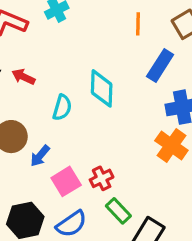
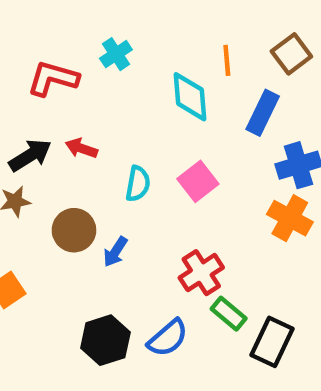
cyan diamond: (102, 88) -> (190, 97), moved
red cross: (102, 178) -> (201, 273), size x1.4
pink square: (66, 181) -> (198, 181), moved

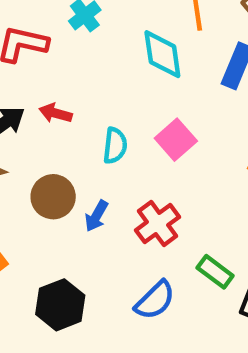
red cross: (201, 273) -> (158, 224), moved
black hexagon: (105, 340) -> (60, 305), moved

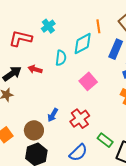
cyan diamond: (162, 54) -> (83, 44), turned 70
cyan semicircle: (115, 146) -> (61, 58), moved
brown circle: (53, 197) -> (34, 130), moved

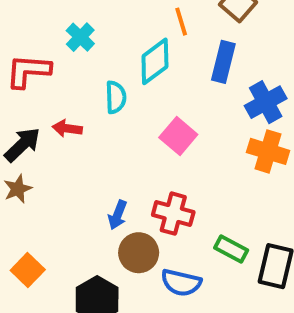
red cross: (80, 119) -> (173, 214), turned -30
brown circle: (34, 130) -> (139, 253), moved
blue semicircle: (78, 153) -> (181, 283), turned 66

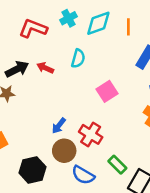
cyan diamond: (155, 61) -> (98, 23), moved

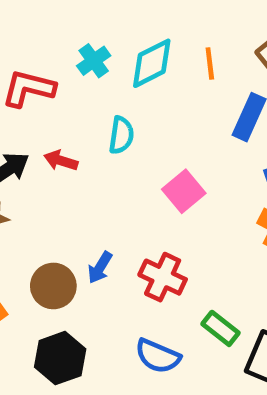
brown circle: (64, 151) -> (53, 286), moved

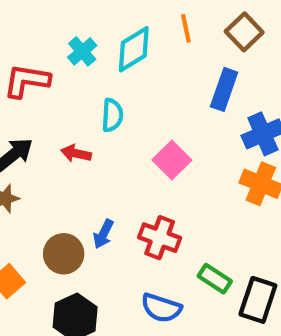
orange line: (210, 63) -> (186, 28), moved
red arrow: (61, 161) -> (76, 153), moved

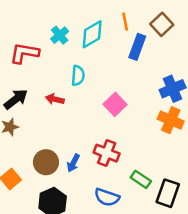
blue rectangle: (224, 89) -> (137, 47), moved
blue arrow: (103, 234) -> (73, 163), moved

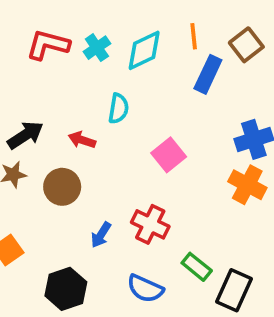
red L-shape: (24, 53) -> (48, 45), moved
brown circle: (46, 162) -> (62, 187), moved

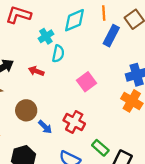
cyan cross: (97, 48) -> (46, 36), moved
brown circle: (62, 187) -> (26, 110), moved
blue arrow: (101, 235) -> (45, 127), turned -80

